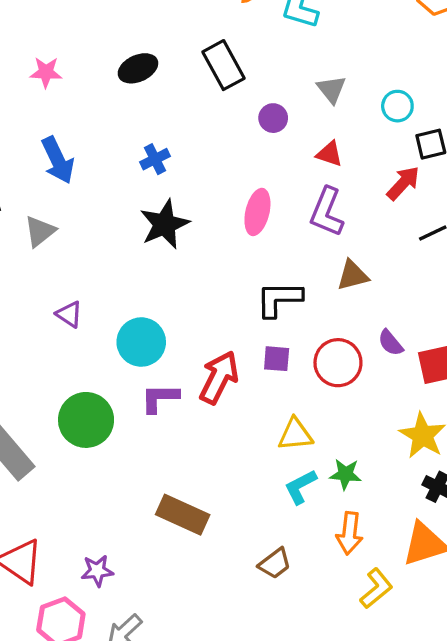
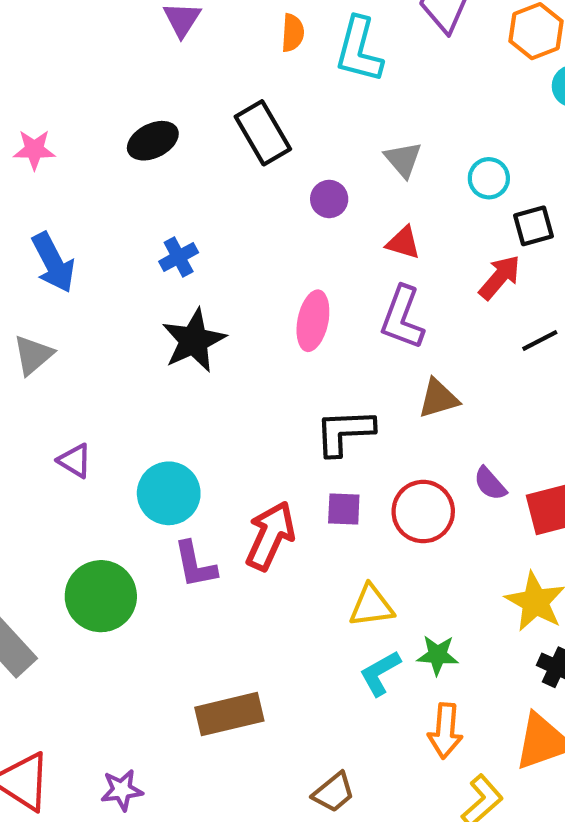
purple L-shape: (160, 398) -> (195, 565), turned -99
brown rectangle: (183, 515) -> (229, 714), turned -36
brown trapezoid: (275, 564) -> (334, 792), moved

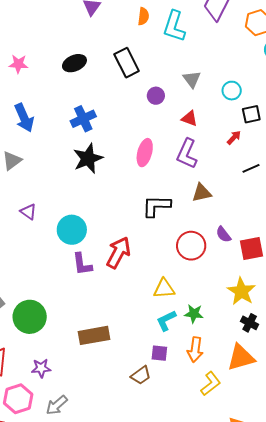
blue cross: (179, 257) -> (83, 119), size x1.4
red arrow: (500, 277) -> (234, 137), size x0.7
purple square: (344, 509) -> (159, 353), moved
green circle: (101, 596) -> (30, 317), moved

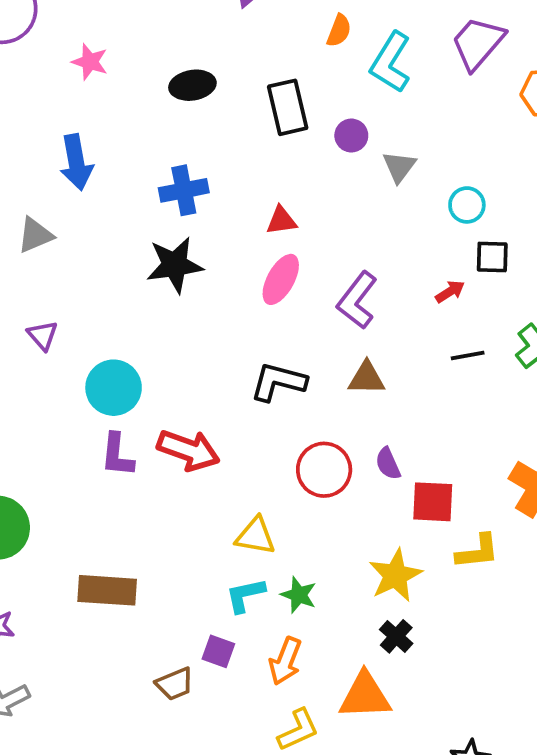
purple circle: (156, 96) -> (351, 136), moved
red triangle: (189, 118) -> (281, 221), moved, turned -42
red arrow: (118, 253) -> (188, 450), turned 68

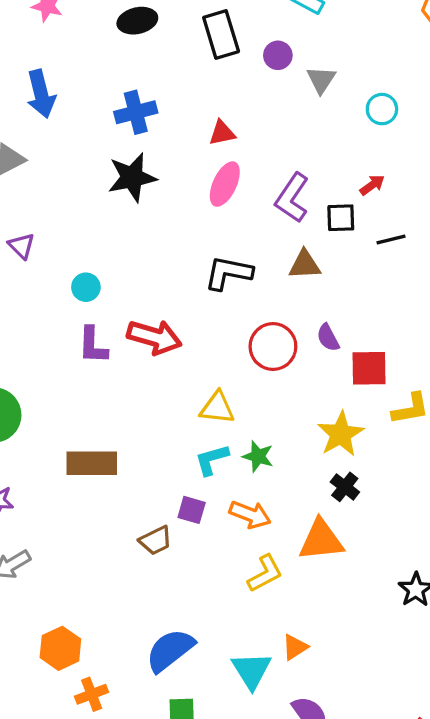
black square: (492, 257) -> (341, 218), moved
cyan circle: (114, 388) -> (86, 287), size x0.6
orange arrow: (285, 661) -> (250, 515), turned -87

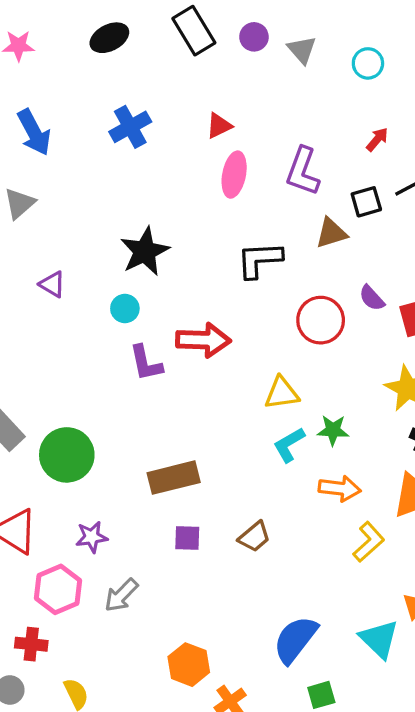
black star: (132, 177) -> (145, 251), moved
black square: (341, 218) -> (366, 202), moved
purple square: (192, 510) -> (187, 538), moved

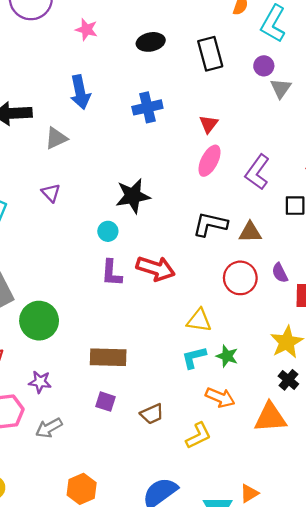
purple circle: (254, 37) -> (264, 66), moved
red triangle: (219, 126) -> (209, 124), turned -42
brown triangle: (331, 233) -> (250, 232), moved
purple triangle: (52, 284) -> (51, 193), moved
yellow L-shape: (369, 542) -> (198, 436), moved

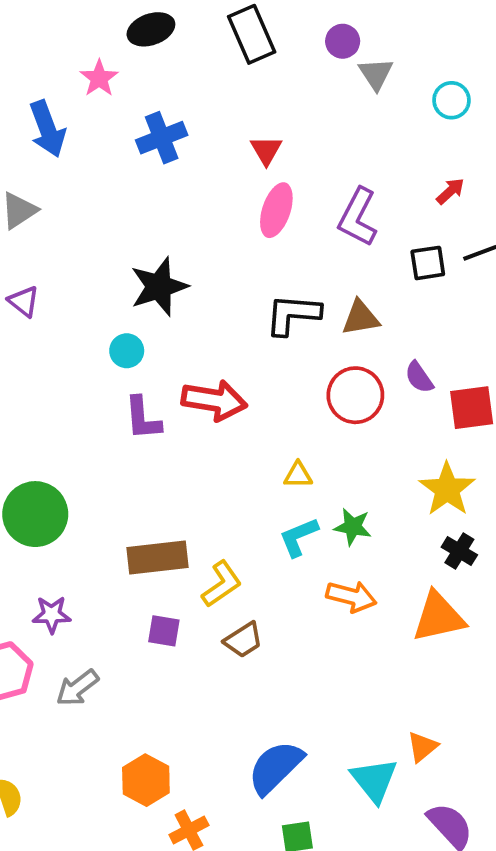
pink star: (86, 30) -> (99, 78), moved, turned 30
yellow triangle: (199, 320) -> (298, 475), size x0.7
yellow L-shape: (198, 436) -> (222, 584), moved

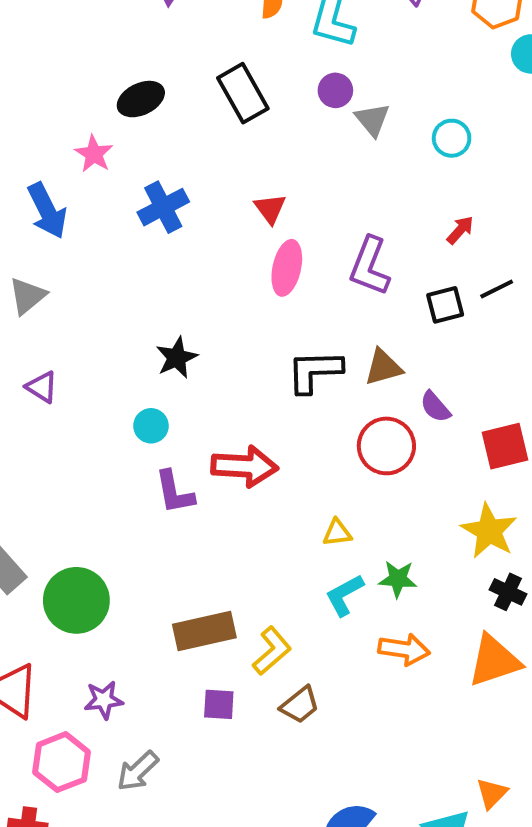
black star: (159, 287) -> (177, 358), size x0.7
purple semicircle: (419, 377) -> (435, 407), moved

